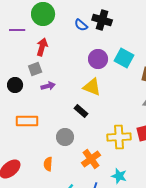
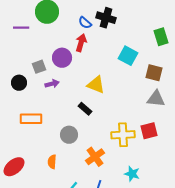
red arrow: (42, 47) -> (81, 43), moved
purple circle: (98, 59) -> (62, 58), moved
cyan star: (119, 176) -> (132, 174), moved

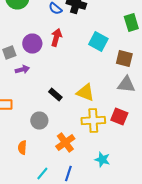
red arrow: (81, 43) -> (56, 38), moved
yellow triangle: (96, 85) -> (85, 92), moved
red square: (149, 131) -> (119, 116), turned 36

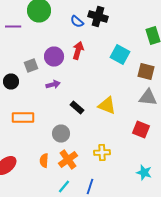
purple arrow: (22, 70) -> (53, 84), moved
yellow cross: (93, 120) -> (102, 152), moved, size x0.7
orange cross: (65, 142) -> (68, 160), moved
cyan star: (102, 160) -> (144, 172), moved

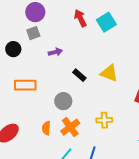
red arrow: (78, 50) -> (80, 18), turned -42
cyan square: (120, 54) -> (106, 22), moved, turned 30
purple circle: (54, 56) -> (35, 12), moved

